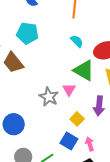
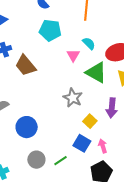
cyan pentagon: (27, 33) -> (50, 30), moved
pink triangle: (69, 90) -> (73, 55), moved
gray star: (49, 97) -> (73, 98), moved

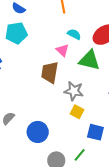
cyan pentagon: (50, 30) -> (16, 33), moved
brown trapezoid: (25, 65) -> (50, 72), moved, turned 65
yellow square: (90, 121) -> (77, 112), moved

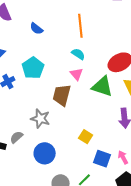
cyan pentagon: (16, 33) -> (33, 68), moved, turned -30
cyan semicircle: (74, 34) -> (78, 54), moved
gray star: (74, 91) -> (40, 119), moved

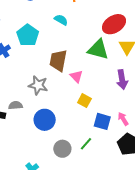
cyan semicircle: (78, 54) -> (61, 20), moved
pink triangle: (76, 74) -> (76, 76), moved
gray semicircle: (16, 137) -> (16, 105), turned 40

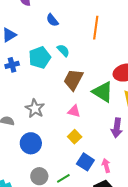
cyan semicircle: (61, 20) -> (63, 50), moved
brown trapezoid: (58, 61) -> (73, 80), moved
pink triangle: (76, 76) -> (74, 111), turned -48

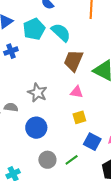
cyan semicircle: (63, 50) -> (61, 32), size x1.5
cyan pentagon: (40, 58) -> (34, 29), moved
yellow square: (75, 137) -> (79, 117), turned 32

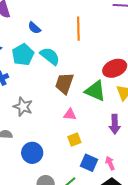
gray star: (37, 93) -> (23, 107), moved

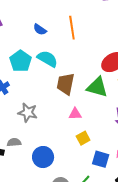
blue semicircle: (34, 28) -> (40, 29), moved

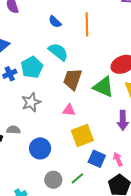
cyan pentagon: (20, 61) -> (32, 67), moved
gray star: (28, 113) -> (31, 102), turned 30
pink triangle: (75, 114) -> (69, 110), moved
yellow square: (83, 138) -> (82, 135), size x1.6

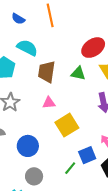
green triangle: (103, 87) -> (78, 73), size x0.7
blue square: (97, 159) -> (87, 155), moved, turned -36
gray circle: (53, 180) -> (34, 176), moved

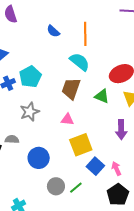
cyan semicircle: (27, 48) -> (80, 62), moved
blue square: (87, 155) -> (95, 166), moved, turned -36
gray circle: (34, 176) -> (56, 186), moved

